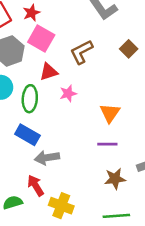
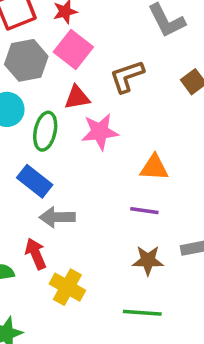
pink star: (68, 93) -> (100, 132), size x1.5
orange triangle: (110, 113) -> (154, 168), turned 50

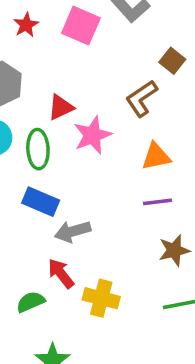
pink square: (73, 49) -> (81, 26), moved
brown L-shape: (127, 76) -> (142, 98), moved

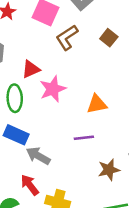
brown L-shape: (142, 98) -> (67, 37), moved
purple line: (158, 202) -> (84, 138), moved
gray arrow: (73, 231) -> (38, 156), turned 45

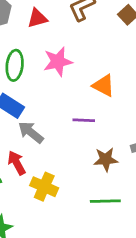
red triangle: (31, 69) -> (37, 18), moved
orange triangle: (97, 104) -> (104, 86), turned 30

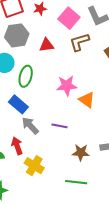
pink star: (58, 62) -> (67, 86), moved
purple line: (84, 120) -> (60, 126), moved

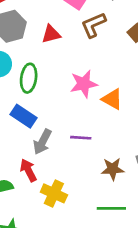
gray arrow: (30, 126) -> (42, 142), turned -102

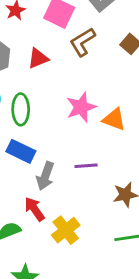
yellow cross: (54, 193) -> (66, 230), turned 35

